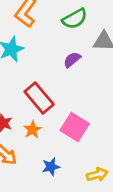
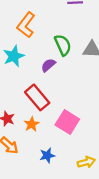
green semicircle: (75, 19) -> (63, 45), moved, turned -85
purple semicircle: (72, 60) -> (48, 65), moved

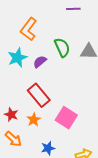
purple semicircle: (48, 65) -> (40, 62), moved

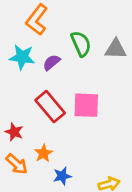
cyan star: (17, 58) -> (22, 57), turned 30
pink square: (66, 118) -> (86, 105), moved, turned -30
orange star: (34, 120) -> (43, 153), moved

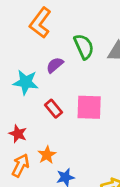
cyan star: (22, 57) -> (26, 82), moved
red rectangle: (50, 107) -> (53, 109), size x0.6
orange arrow: (17, 164) -> (20, 165), turned -105

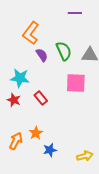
purple semicircle: (55, 65) -> (42, 55), moved, turned 96
pink square: (89, 107) -> (76, 83), moved
red star: (18, 134) -> (14, 100), moved

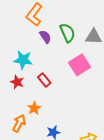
pink square: (76, 83) -> (80, 65), turned -35
orange star: (36, 133) -> (34, 108), moved

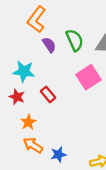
orange star: (34, 108) -> (28, 122), moved
orange arrow: (19, 123) -> (33, 145), moved, turned -84

